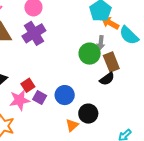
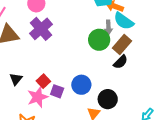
cyan semicircle: (129, 35) -> (124, 21), moved
brown rectangle: (111, 62) -> (122, 45), turned 72

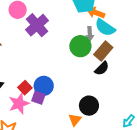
purple cross: (41, 29) -> (37, 25), moved
blue circle: (81, 85) -> (44, 86), moved

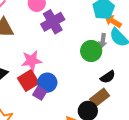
brown rectangle: (103, 51) -> (100, 98), moved
red square: (25, 88) -> (28, 81), size x1.5
pink star: (19, 104) -> (32, 61), moved

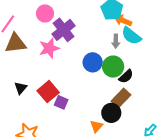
green circle: (91, 51) -> (113, 67), moved
pink star: (32, 61) -> (49, 48), moved
blue circle: (47, 83) -> (93, 62), moved

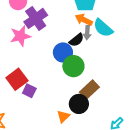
orange arrow: (123, 20) -> (84, 20), moved
green circle: (113, 67) -> (73, 66), moved
black semicircle: (126, 76) -> (77, 40), moved

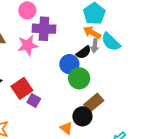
purple cross: (36, 18) -> (44, 29), turned 35
orange triangle: (63, 117) -> (66, 128), turned -40

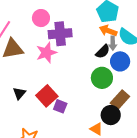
blue circle: (69, 64) -> (120, 61), moved

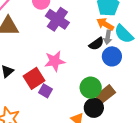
purple cross: (60, 34) -> (57, 19), turned 30
pink star: (46, 53) -> (55, 61), moved
green circle: (102, 78) -> (91, 88), moved

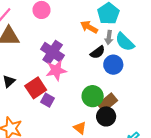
purple cross: (57, 19) -> (53, 52), moved
orange arrow: (105, 24) -> (89, 27), moved
gray arrow: (108, 37) -> (109, 38), moved
black circle: (94, 108) -> (106, 116), moved

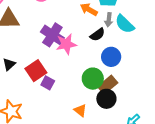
blue circle: (113, 65) -> (111, 57), moved
pink star: (56, 70) -> (66, 44), moved

